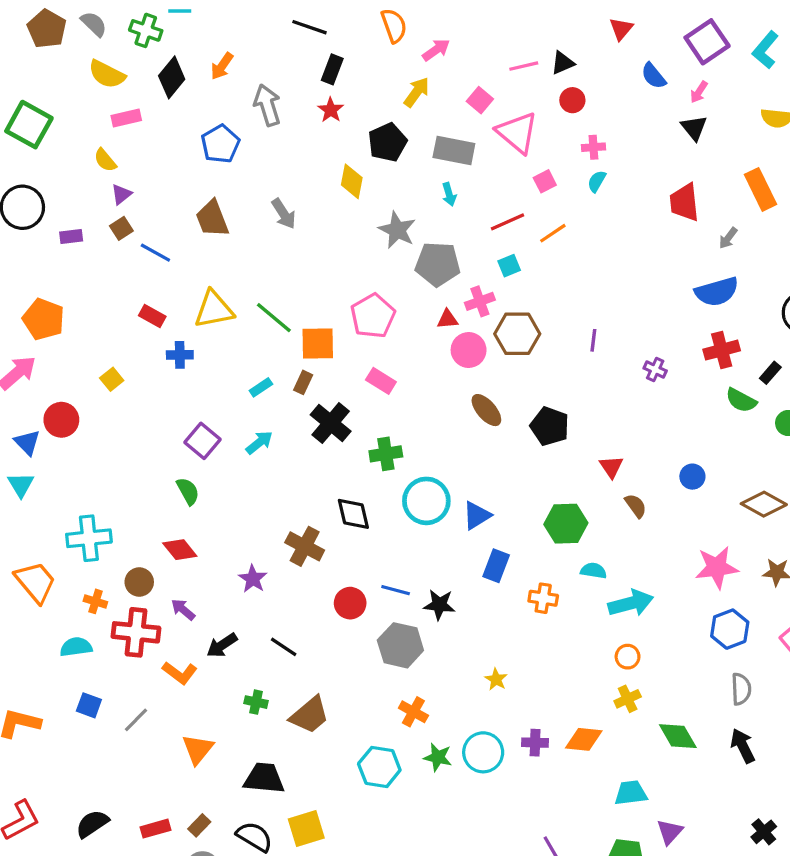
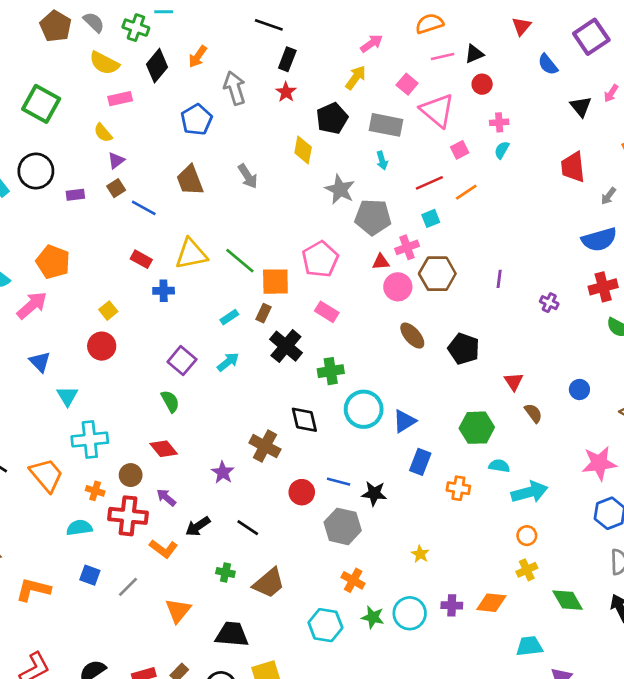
orange semicircle: (394, 26) -> (429, 24), moved, turned -88
pink arrow: (699, 92) -> (611, 93), moved
red circle: (61, 420) -> (102, 346), moved
cyan triangle: (21, 485) -> (67, 396), moved

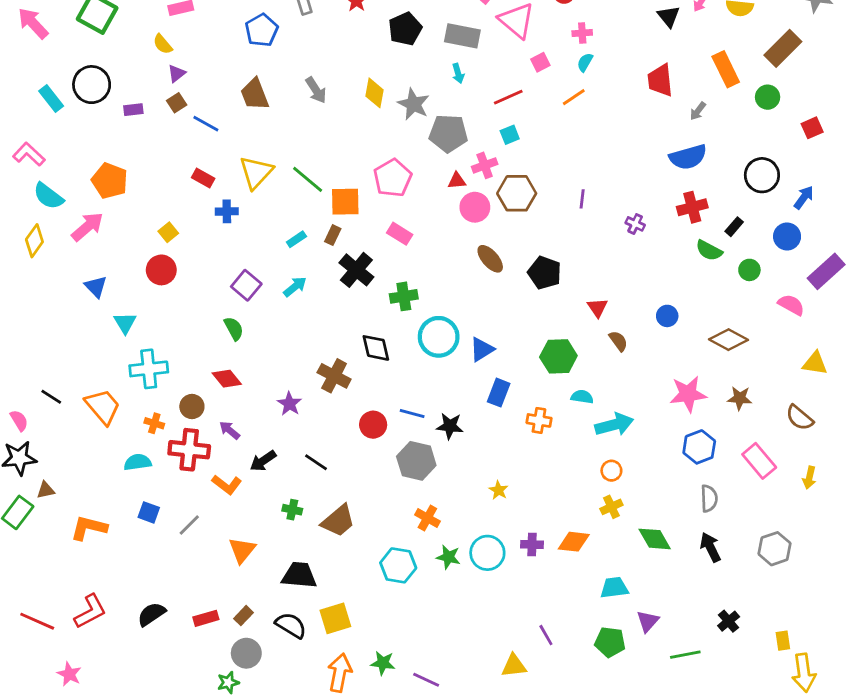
yellow diamond: (303, 150) -> (375, 93), moved
orange line: (466, 192) -> (574, 97), moved
yellow triangle: (191, 254) -> (256, 172), turned -36

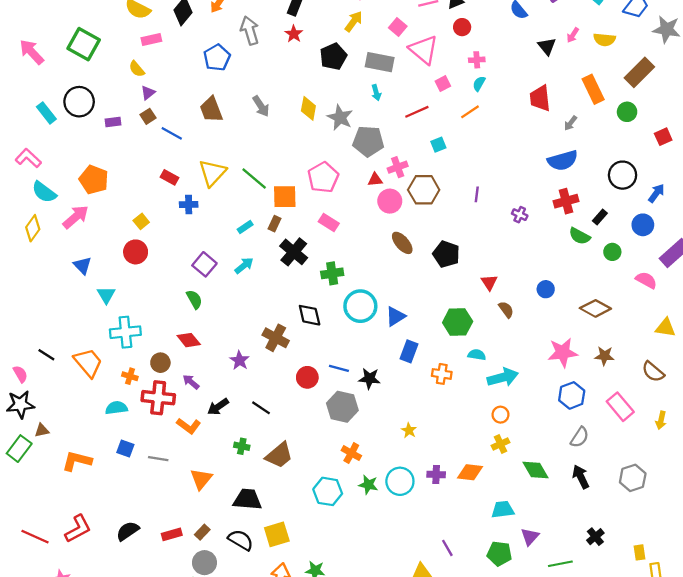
cyan square: (510, 135) -> (438, 145), moved
gray semicircle: (709, 498) -> (580, 437), turned 35
gray line: (189, 525) -> (158, 459), turned 54

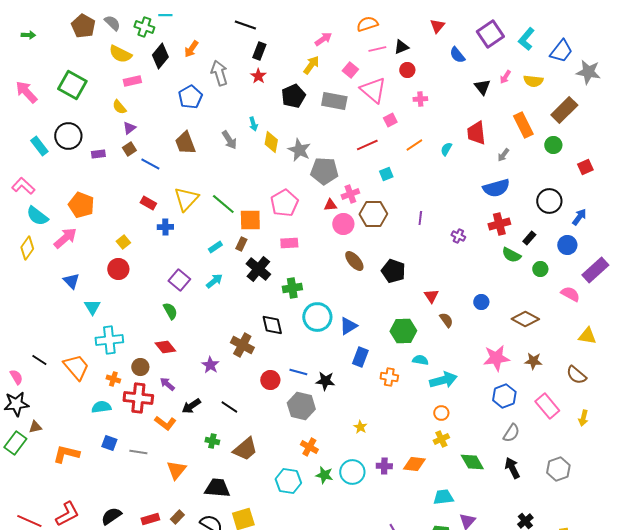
cyan semicircle: (479, 84) -> (446, 149), moved
cyan arrow: (376, 93) -> (253, 124), moved
pink rectangle: (329, 223) -> (289, 243), turned -36

